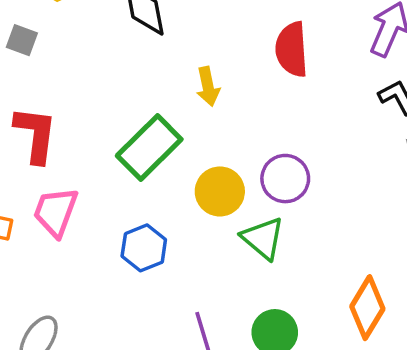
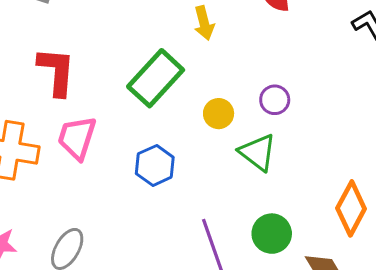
purple circle: (285, 179) -> (275, 100), size x0.7
yellow circle: (220, 191) -> (219, 114), size x0.7

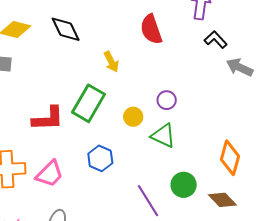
red L-shape: (57, 71) -> (48, 119), moved, turned 96
pink trapezoid: (77, 138) -> (50, 174), moved, turned -140

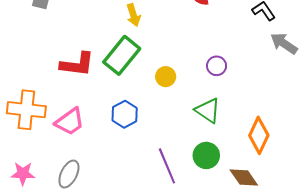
yellow arrow: (111, 62) -> (133, 15), moved
purple circle: (167, 100) -> (217, 66), moved
green triangle: (163, 136) -> (208, 110), moved

